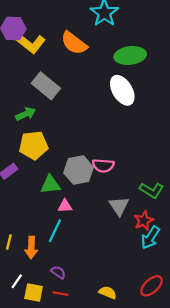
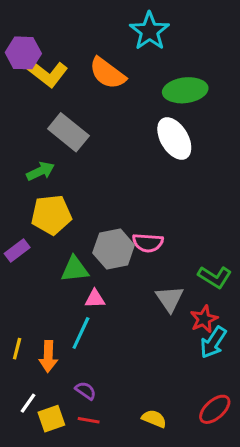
yellow square: (34, 293) -> (51, 419), turned -30

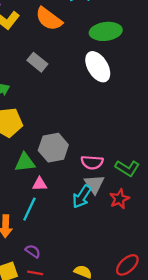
gray rectangle: (68, 132) -> (37, 62), moved, size x0.7
pink semicircle: (148, 243) -> (92, 162), moved
cyan arrow: (213, 342) -> (82, 197), moved

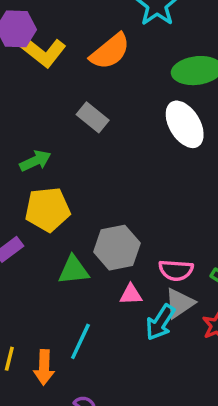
orange semicircle: (49, 19) -> (110, 51), turned -76
pink triangle: (40, 184) -> (131, 294), moved
gray triangle: (94, 184) -> (179, 303), turned 30

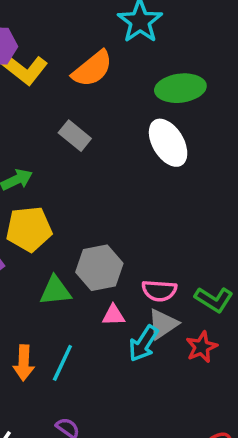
orange arrow: (44, 367) -> (24, 363), moved

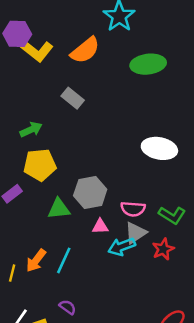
white ellipse: (168, 143) -> (159, 148), moved, turned -48
cyan arrow: (143, 343) -> (122, 247), turned 36
orange arrow: (24, 363) -> (36, 260), turned 35

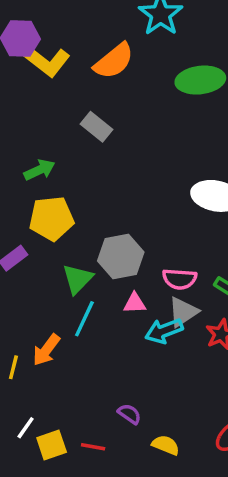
green triangle: (59, 209) -> (77, 279), turned -40
cyan line: (64, 260) -> (84, 319), moved
purple semicircle: (68, 307) -> (129, 414), moved

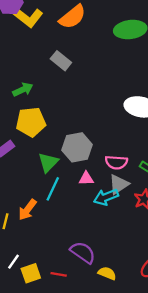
purple semicircle: (129, 414) -> (83, 252), size x1.6

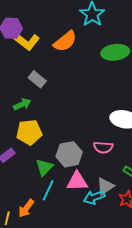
gray rectangle: (61, 61) -> (37, 79), moved
pink semicircle: (116, 162) -> (103, 147), moved
pink triangle: (86, 179) -> (77, 181), size x1.6

